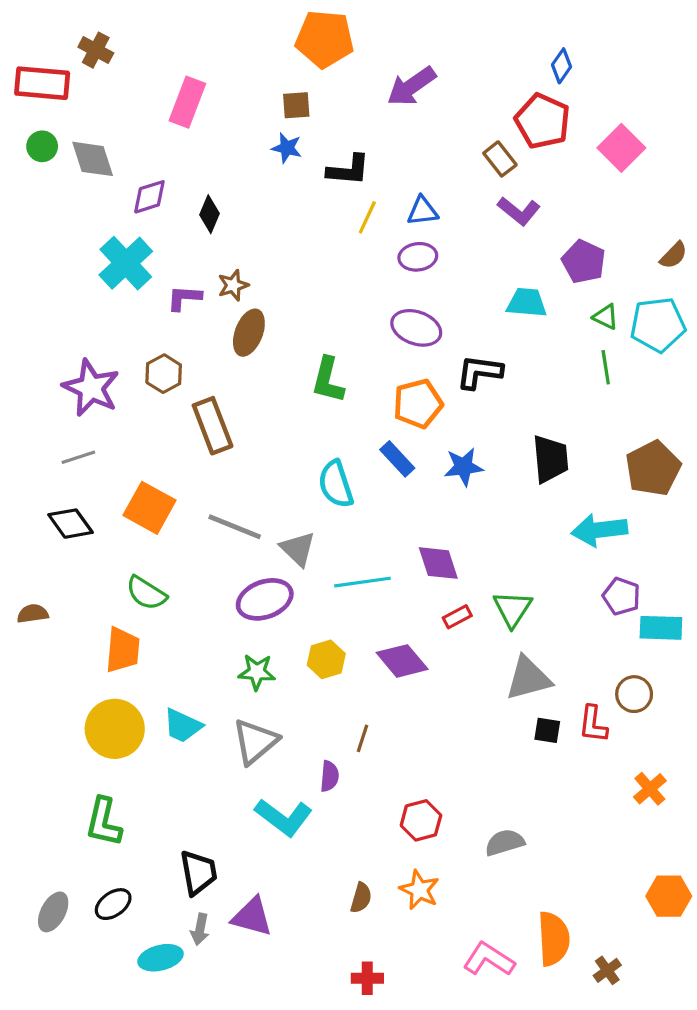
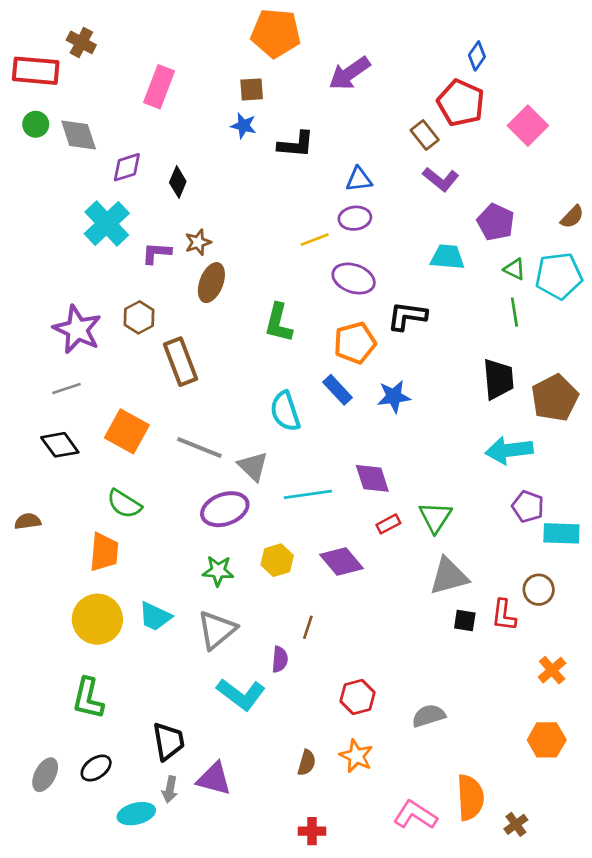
yellow line: (367, 217) -> (315, 240), moved, turned 44
black trapezoid: (550, 459) -> (498, 379), moved
orange hexagon: (669, 896) -> (547, 740), moved

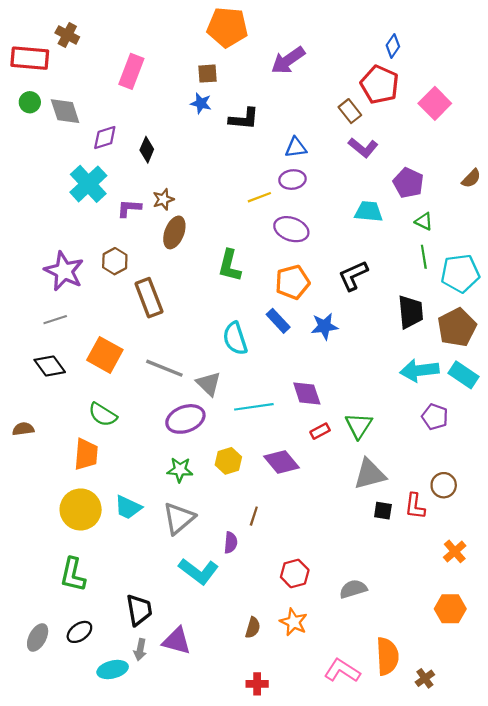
cyan pentagon: (559, 276) -> (460, 273), moved
black L-shape: (407, 316) -> (353, 276), moved, turned -32
cyan rectangle: (561, 533) -> (464, 375), moved, turned 32

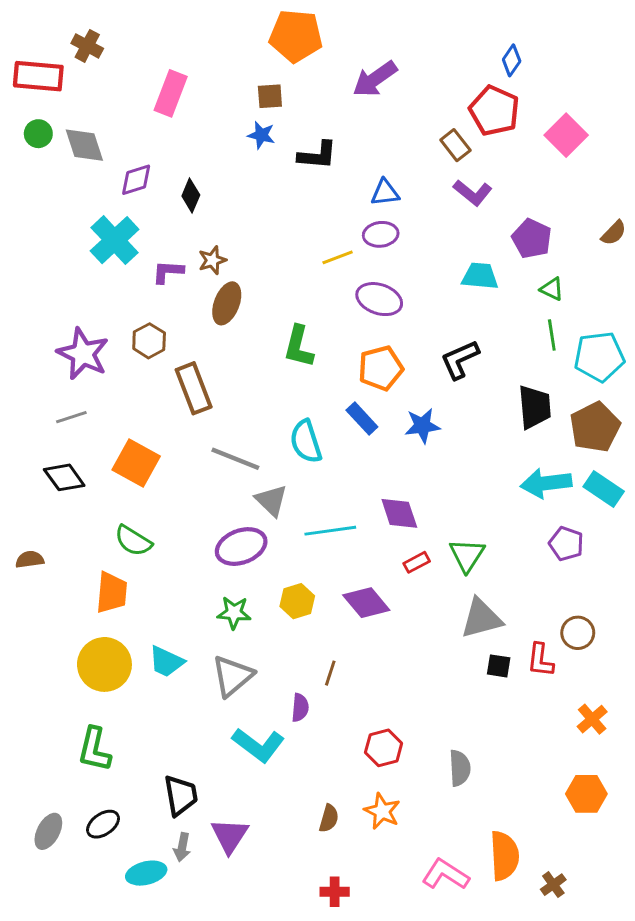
gray line: (164, 368) -> (235, 459), moved
gray semicircle: (353, 589) -> (460, 768), turned 104
purple triangle: (177, 641) -> (230, 836), turned 48

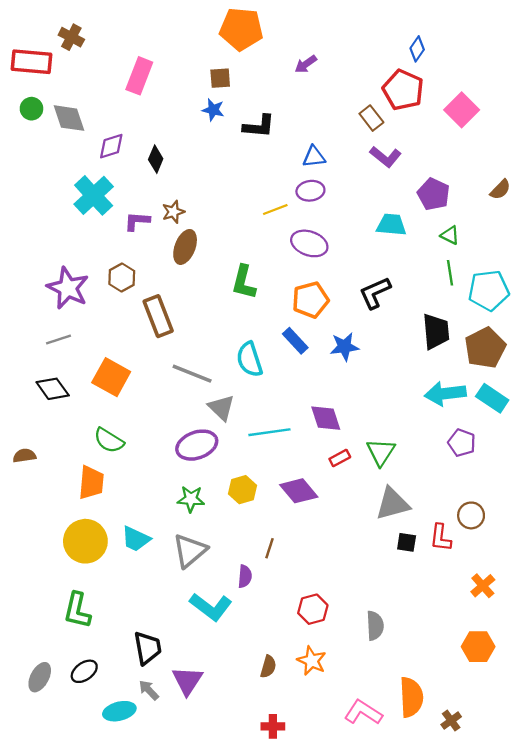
purple arrow: (375, 79) -> (306, 64), size x0.6
gray arrow: (182, 847) -> (149, 690), turned 125

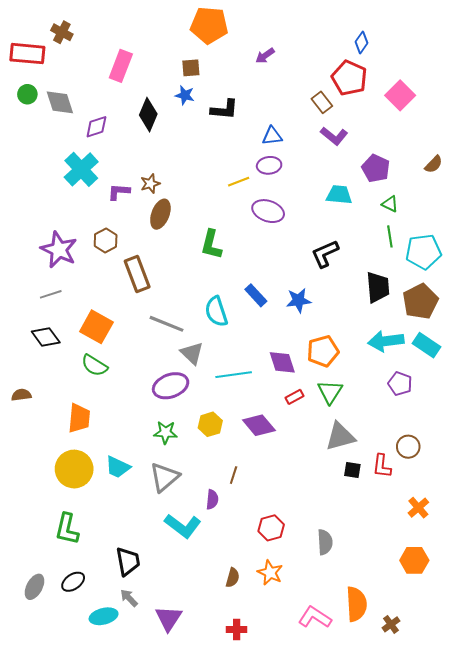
black diamond: (156, 159) -> (148, 115), moved, size x1.4
orange pentagon: (310, 300) -> (323, 351), moved
green semicircle: (109, 440) -> (94, 365), moved
purple triangle: (187, 681) -> (169, 618), moved

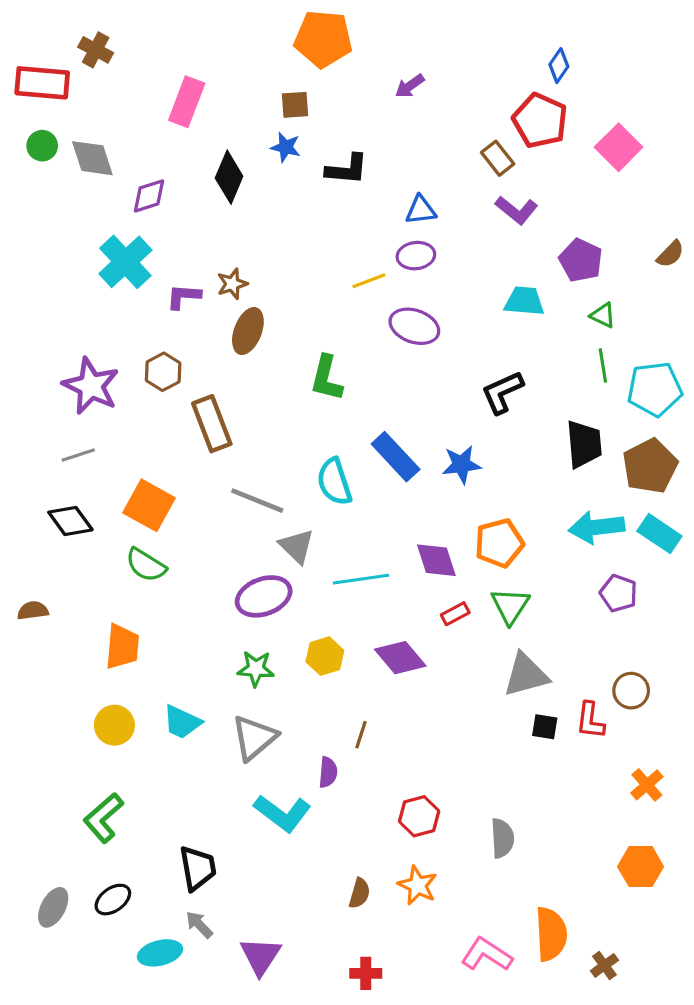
blue rectangle: (256, 295) -> (396, 457), size x1.4
yellow circle: (74, 469) -> (114, 725), size x0.7
green L-shape: (67, 529) -> (103, 818), turned 36

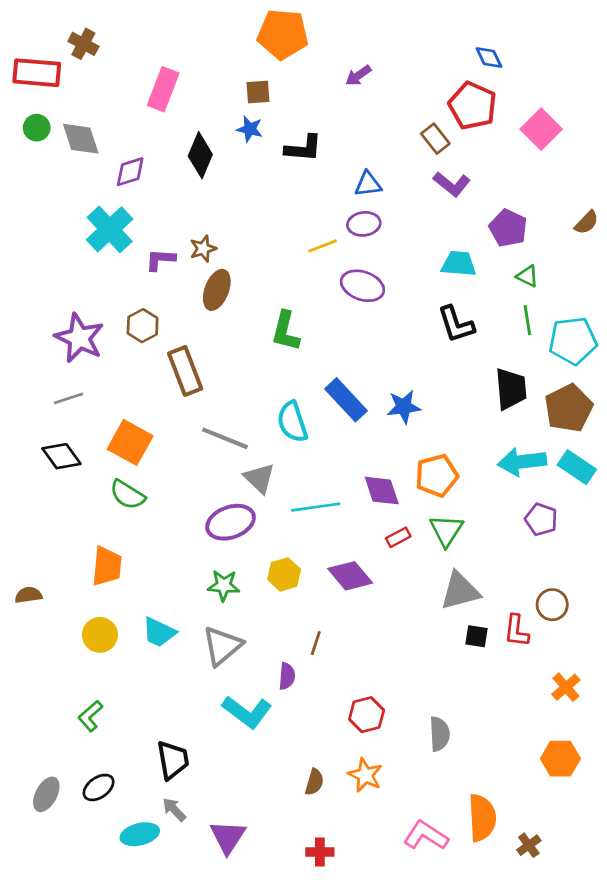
blue diamond: (559, 66) -> (489, 58), turned -60
black L-shape: (502, 392) -> (456, 324), moved, turned -84
brown semicircle: (33, 611) -> (28, 595), moved
green L-shape: (103, 818) -> (90, 716), size x0.7

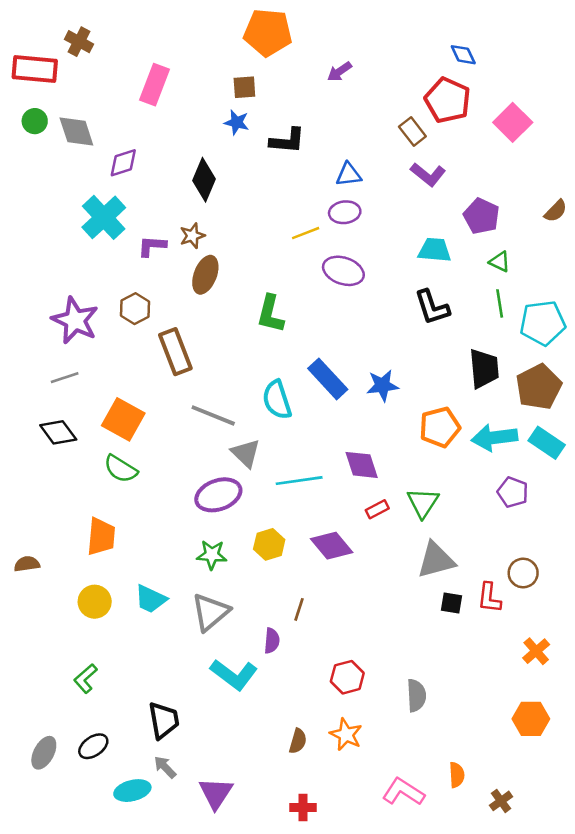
black diamond: (200, 155) -> (204, 180), moved
orange pentagon: (437, 475) -> (440, 427), moved
orange semicircle: (482, 818) -> (457, 775), size x0.6

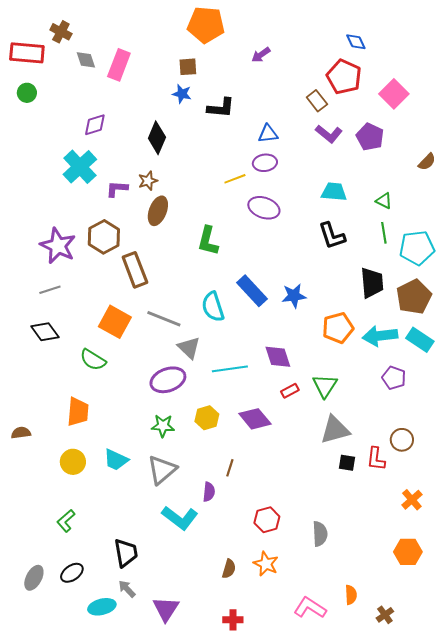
gray diamond: (76, 132) -> (86, 60), moved, size x0.7
purple pentagon: (481, 216) -> (370, 137), moved
brown hexagon: (135, 309) -> (104, 237), size x1.4
orange square: (123, 419) -> (115, 322), moved

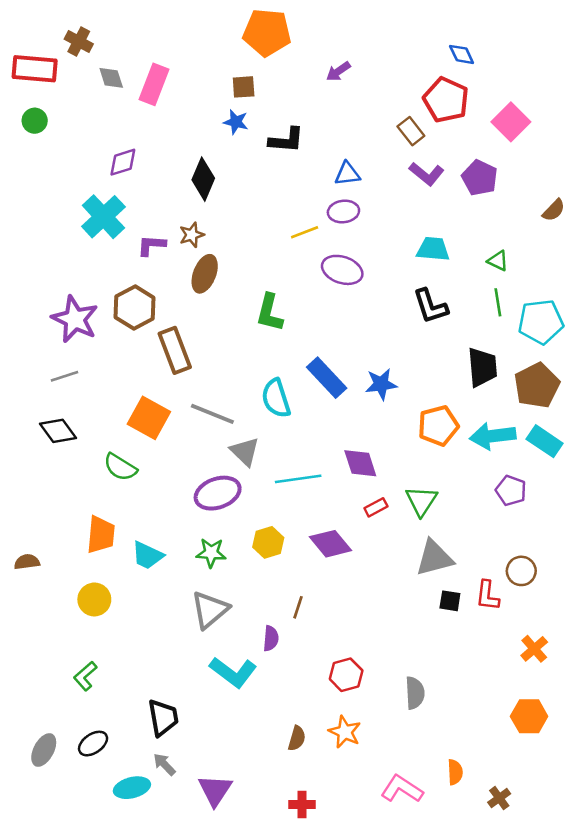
cyan trapezoid: (116, 460) -> (148, 555), moved

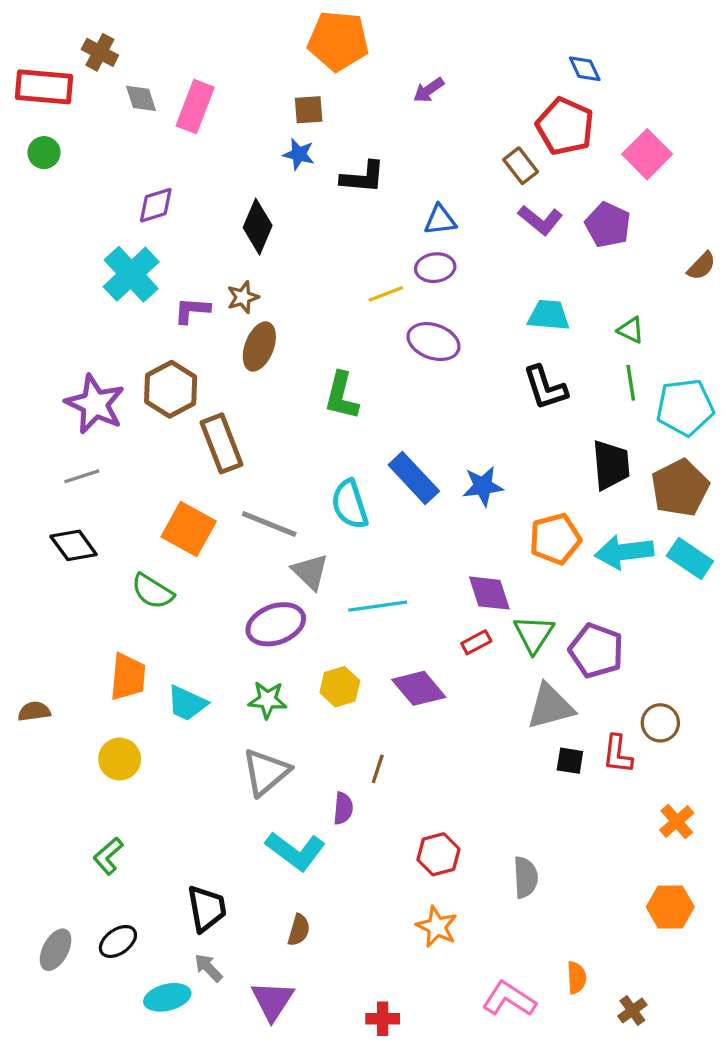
purple diamond: (360, 463) -> (489, 593), moved
purple pentagon: (511, 490) -> (596, 651), moved, size x1.4
brown semicircle: (297, 738) -> (299, 930), moved

